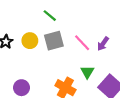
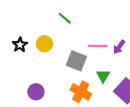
gray square: (54, 41) -> (76, 61), moved, turned 36
pink line: (82, 43) -> (98, 46), turned -48

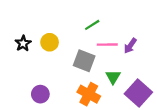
green line: (65, 18) -> (92, 25), moved, turned -72

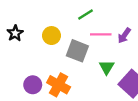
yellow circle: (50, 42) -> (51, 36), moved
orange cross: (89, 94) -> (59, 85), moved

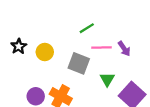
yellow circle: (51, 36) -> (45, 52), moved
purple arrow: (124, 36) -> (124, 49), turned -70

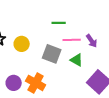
green line: (87, 28) -> (59, 23), turned 32
green triangle: (107, 79) -> (77, 60), moved, turned -32

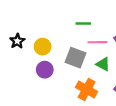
purple circle: (14, 83) -> (45, 70), moved
orange cross: (36, 83) -> (87, 89), moved

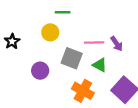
green line: (83, 24) -> (63, 12), moved
yellow circle: (43, 47) -> (50, 32), moved

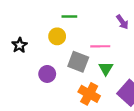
purple arrow: (117, 44) -> (122, 22), moved
green triangle: (100, 65) -> (106, 68), turned 32

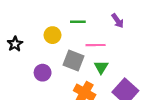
green line: (69, 16) -> (78, 22), moved

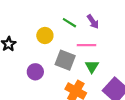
purple arrow: (118, 21) -> (93, 22), moved
green line: (78, 22) -> (69, 23), turned 32

